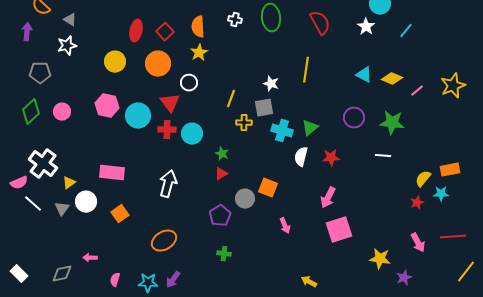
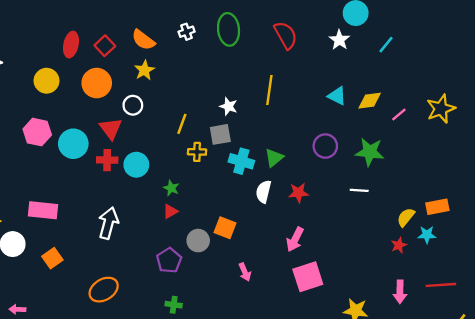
white cross: (235, 20) -> (187, 32), turned -32
orange semicircle: (198, 27) -> (143, 40), turned -50
yellow diamond: (392, 79) -> (370, 101), turned -30
pink arrow: (418, 243) -> (400, 292), turned 30

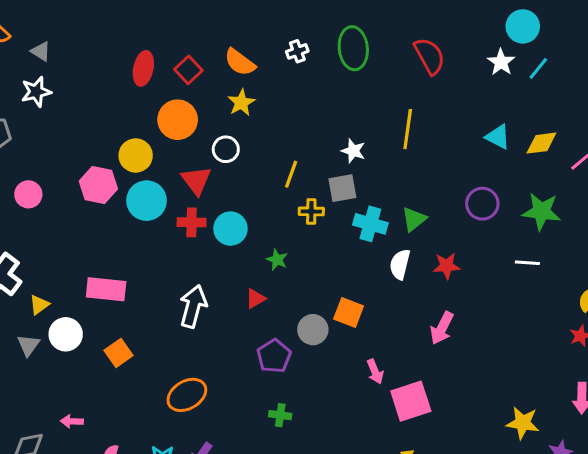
cyan line: (386, 45) -> (538, 68), moved
yellow circle: (46, 81) -> (136, 155), moved
red triangle: (170, 211) -> (255, 299), moved
pink square: (308, 277) -> (411, 401), moved

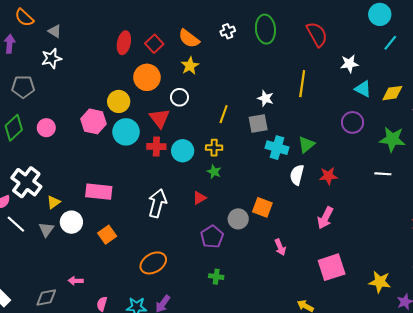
white star: (501, 62) -> (349, 64), moved, turned 30
purple circle: (482, 204) -> (353, 122), moved
yellow cross: (311, 211) -> (214, 148), moved
pink square: (411, 401) -> (332, 267), moved

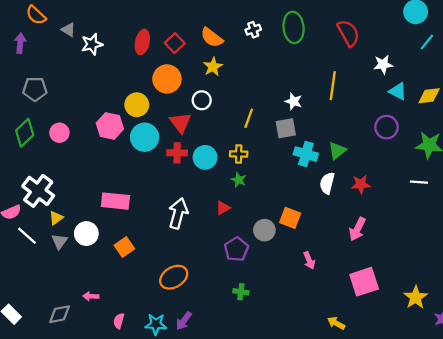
white star: (52, 58) -> (92, 44), moved
yellow triangle: (54, 202) -> (56, 218), moved
yellow star: (380, 282) -> (416, 297), turned 30

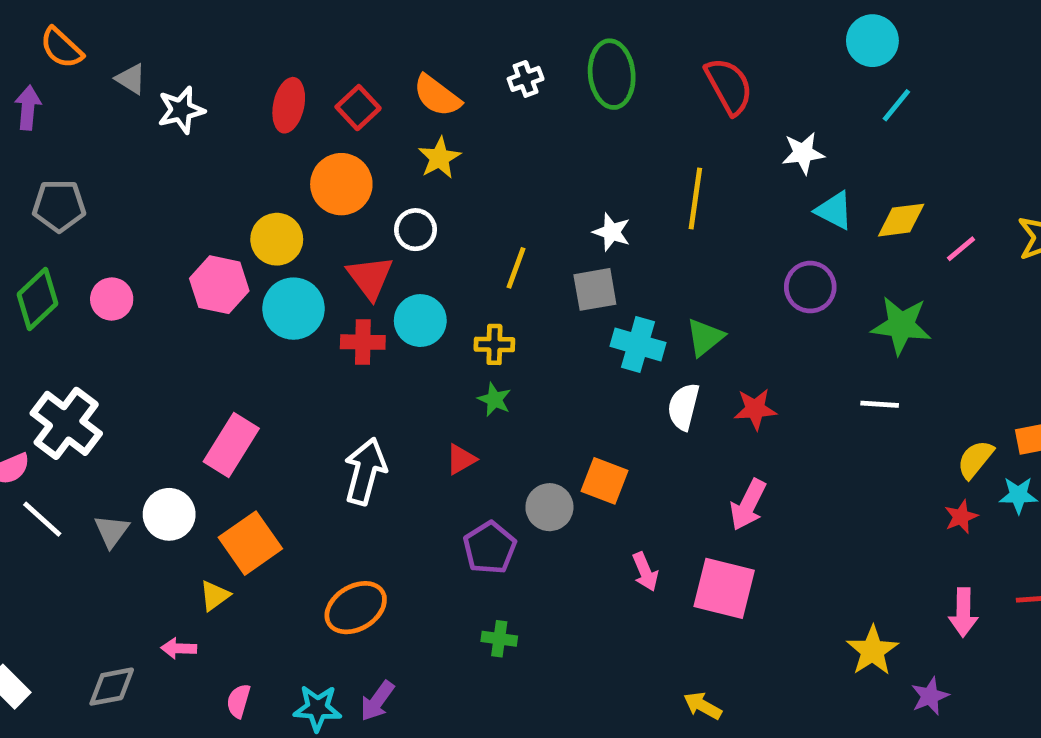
cyan circle: (205, 157) -> (420, 321), moved
pink rectangle: (115, 201) -> (231, 445), turned -64
yellow triangle: (56, 218) -> (215, 596), moved
orange square: (124, 247) -> (250, 543), size x1.4
pink square: (364, 282) -> (724, 588), moved, turned 32

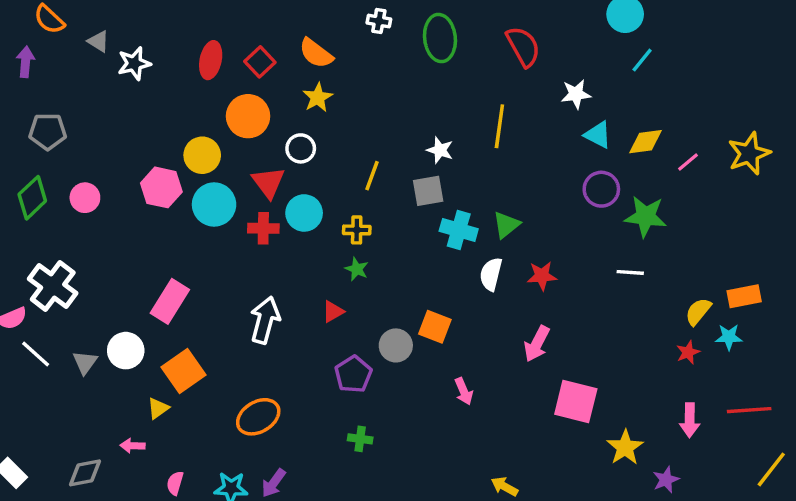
white cross: (526, 79) -> (379, 21), moved, turned 30
purple circle: (810, 287) -> (601, 189), moved
pink square: (724, 588) -> (576, 402), moved

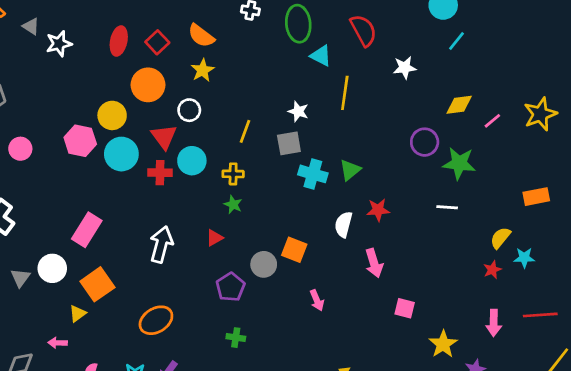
cyan triangle: (598, 135) -> (321, 56), moved
white semicircle: (491, 274) -> (343, 224), moved
orange rectangle: (744, 296) -> (536, 197), moved
pink arrow: (537, 344) -> (374, 263), turned -44
pink square: (576, 402) -> (405, 308), size x0.6

